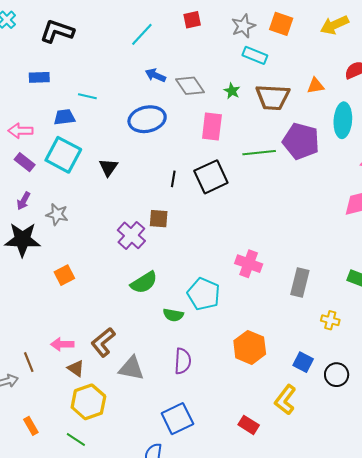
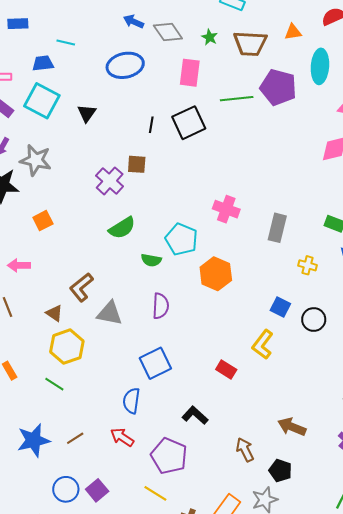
gray star: (57, 214) -> (36, 160), size x1.4
pink arrow: (62, 344) -> (19, 265), moved
orange hexagon: (250, 347) -> (216, 274), moved

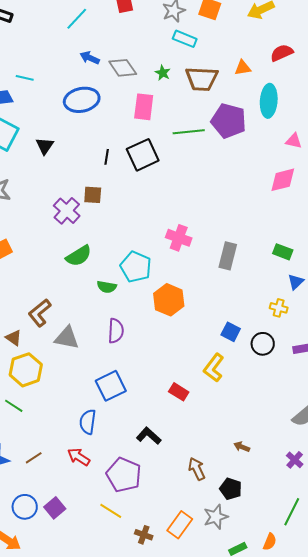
yellow cross: (307, 265) -> (279, 308), moved
brown arrow: (292, 427) -> (242, 447), size x0.6

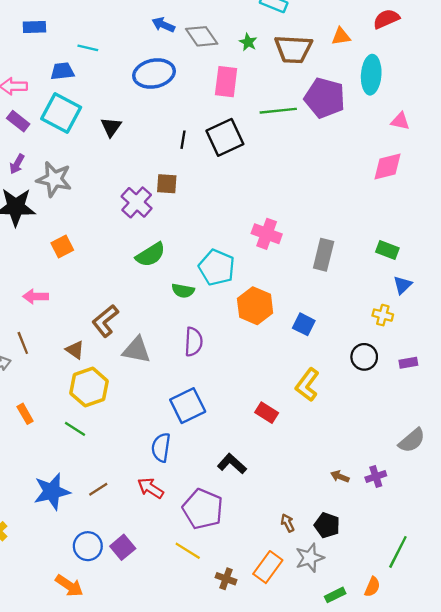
blue square: (231, 332) -> (304, 324), moved
purple cross: (295, 460) -> (376, 476), moved, turned 30
brown arrow: (197, 469) -> (288, 523), moved, size x0.7

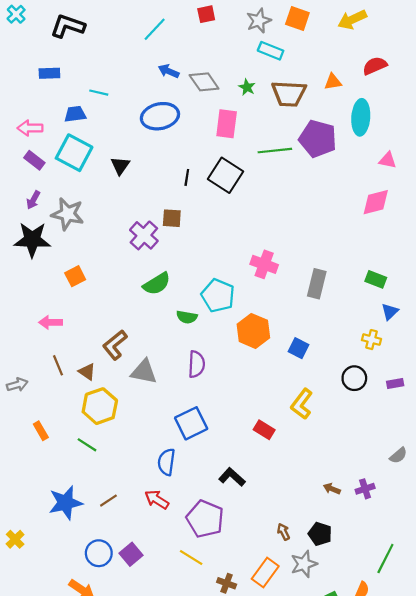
black square: (225, 137) -> (225, 175), turned -32
brown line: (23, 343) -> (58, 365), moved
gray semicircle: (412, 440) -> (398, 456), size x0.7

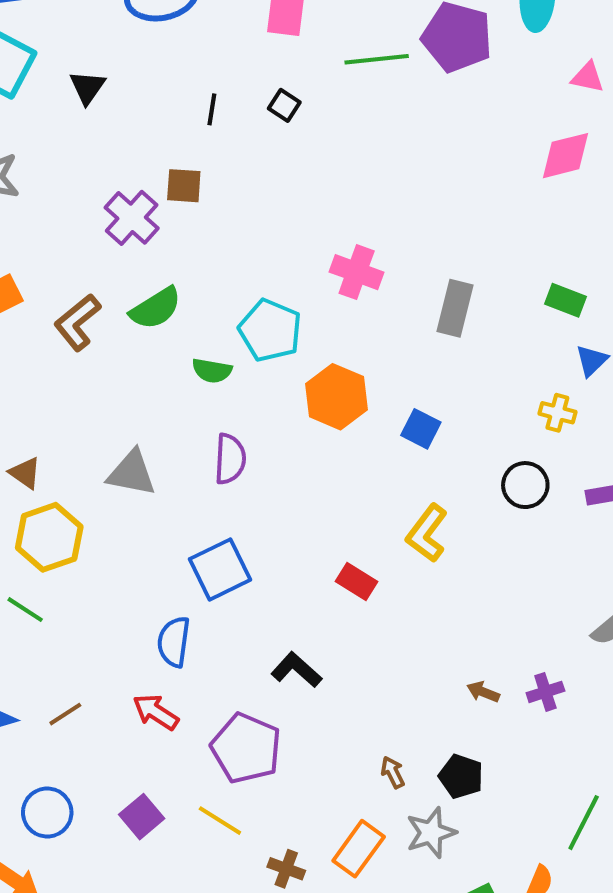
black square: (225, 175) -> (284, 105), size x0.5
brown L-shape: (115, 345) -> (77, 322), moved
purple square: (131, 554) -> (142, 817), moved

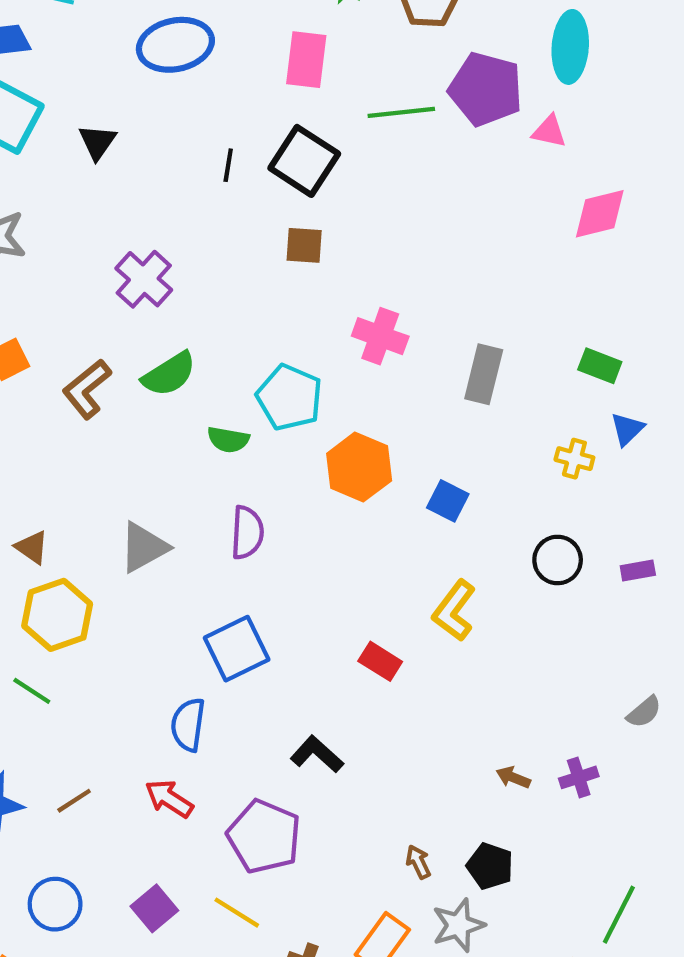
pink triangle: (588, 77) -> (549, 131), moved
black square: (284, 105) -> (304, 161), size x2.0
brown square: (184, 186) -> (304, 245), moved
yellow cross: (557, 413) -> (574, 459), moved
gray triangle: (132, 473) -> (144, 547), turned -40

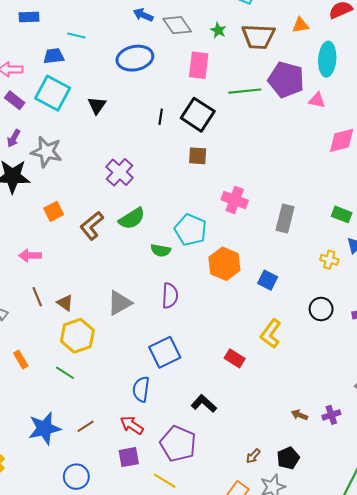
brown arrow: (418, 862) -> (253, 456), turned -112
black pentagon: (490, 866) -> (288, 458), turned 30
purple square: (154, 908) -> (129, 457), moved, turned 30

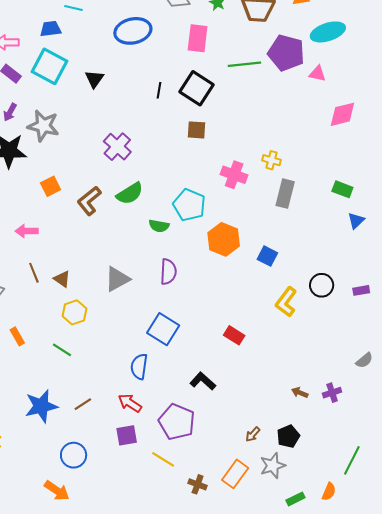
cyan ellipse: (327, 59) -> (328, 32), turned 68
yellow cross: (329, 260) -> (272, 160), moved
yellow L-shape: (271, 334) -> (286, 302), moved
yellow hexagon: (77, 336) -> (75, 312), size x0.7
blue square: (165, 352) -> (163, 329), turned -32

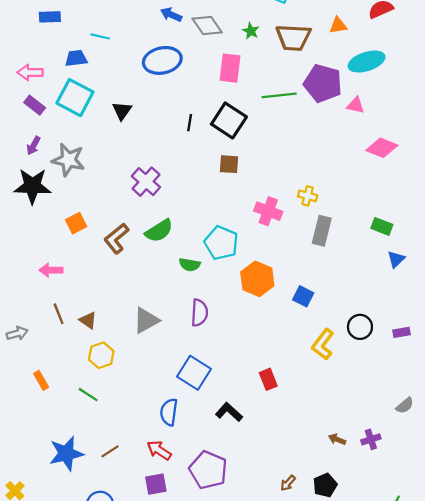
pink diamond: (342, 114) -> (382, 148), turned 36
red rectangle: (234, 335) -> (268, 379), turned 36
black L-shape: (203, 381) -> (229, 412), moved

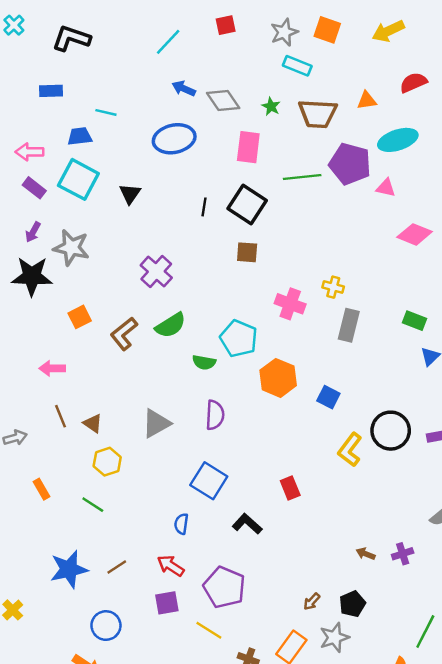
black circle: (360, 327) -> (391, 431), size x1.4
blue semicircle: (169, 412) -> (181, 524), size x0.7

